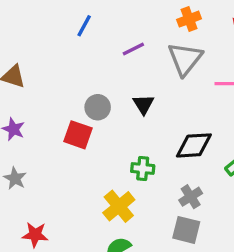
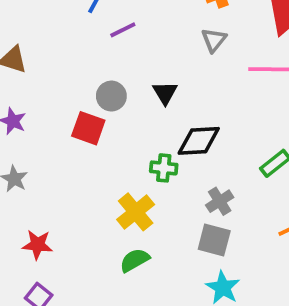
purple line: (133, 49) -> (123, 30), moved
gray triangle: (185, 59) -> (214, 40), size x0.6
black diamond: (194, 145) -> (199, 141), moved

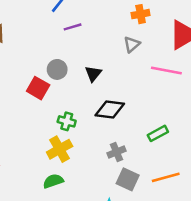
green cross: (164, 168) -> (67, 121), moved
gray square: (214, 240) -> (128, 179), moved

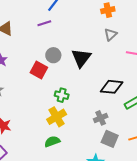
orange cross: (141, 14) -> (108, 10), moved
purple line: (73, 27) -> (44, 23), moved
black triangle: (93, 74) -> (81, 58), size x1.5
black diamond: (110, 110) -> (112, 87), moved

